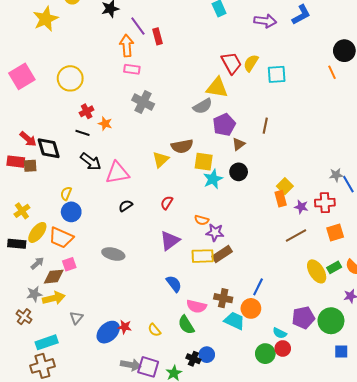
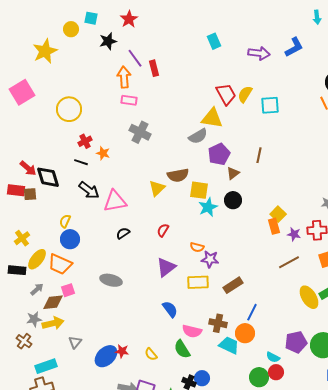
pink square: (22, 76) -> (22, 92), moved
brown rectangle: (222, 254) -> (233, 285), moved

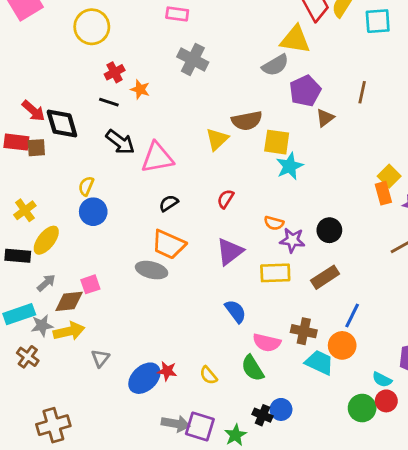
black circle: (233, 200) -> (329, 230), moved
orange trapezoid: (60, 264) -> (169, 244), moved
cyan rectangle: (46, 366) -> (19, 314), moved

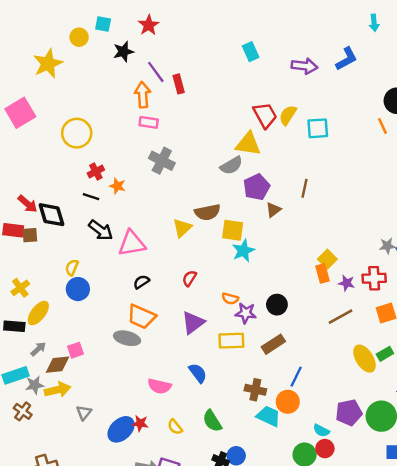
pink semicircle: (267, 343) -> (159, 386), moved

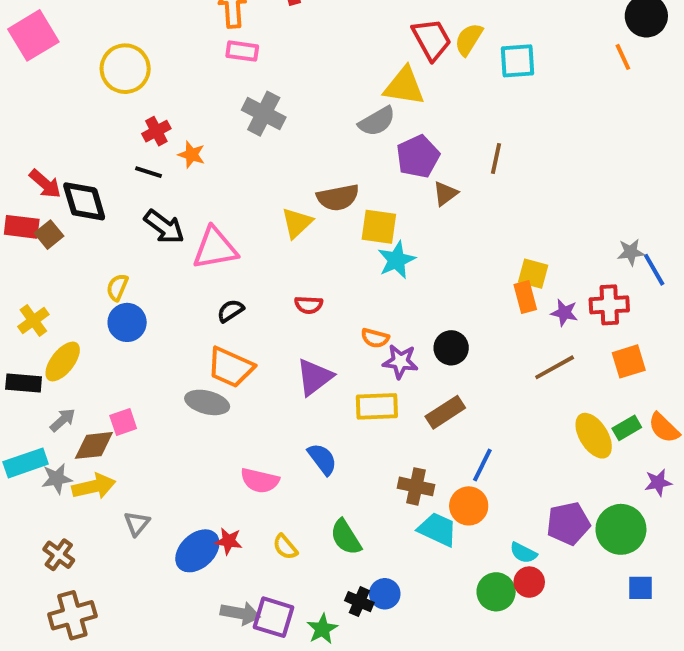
brown square: (30, 235) -> (49, 235), turned -35
yellow square: (327, 259) -> (533, 274), turned -30
red semicircle: (189, 278) -> (309, 305), turned -119
brown cross: (23, 411) -> (59, 555), moved

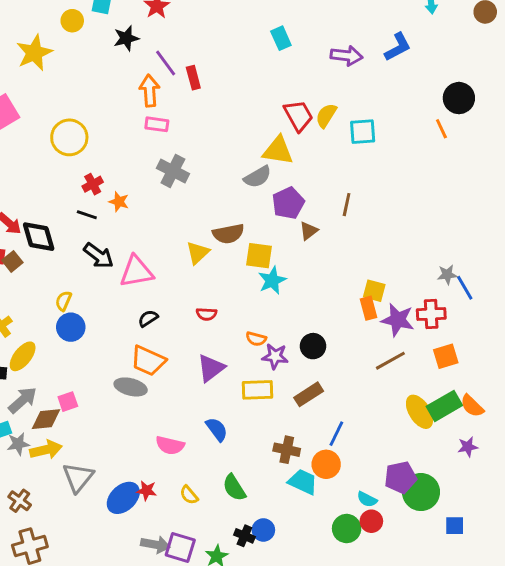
purple star: (564, 313) -> (398, 320), size x1.6
gray arrow: (63, 420) -> (23, 400), size x1.5
green rectangle: (627, 428) -> (444, 406), size x1.6
gray triangle: (137, 524) -> (78, 477), size x1.6
green circle: (621, 529) -> (421, 492), moved

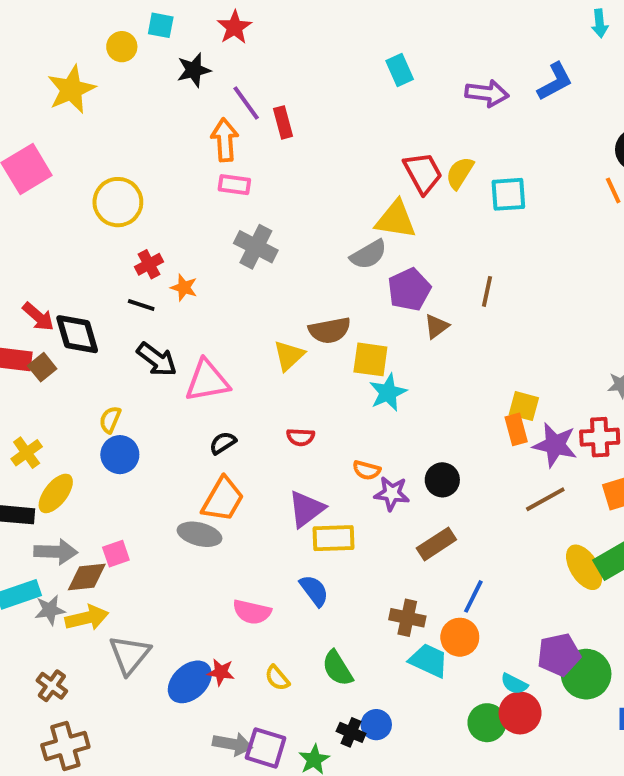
orange trapezoid: (148, 361) -> (223, 499), turned -84
yellow rectangle: (258, 390) -> (334, 538), moved
gray arrow: (23, 400) -> (56, 552), turned 44
red circle: (371, 521) -> (520, 713), size x1.4

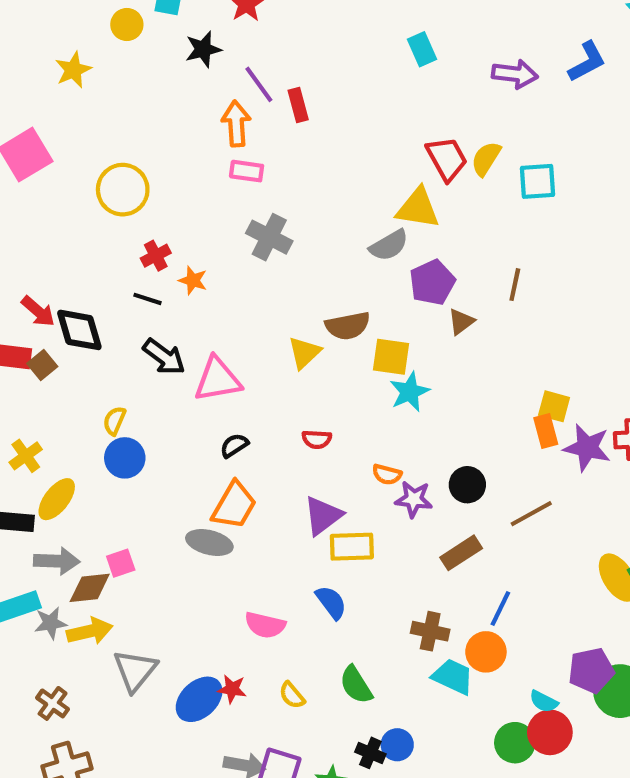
yellow star: (71, 89) -> (73, 70), size x0.7
brown line: (545, 499) -> (531, 514), moved

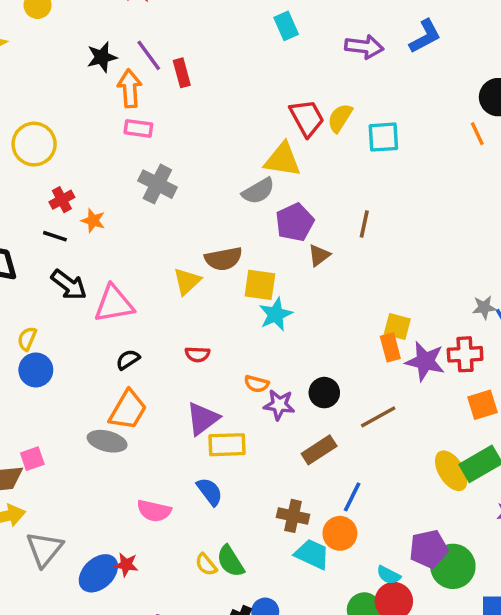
black star: (203, 49) -> (102, 57), moved
yellow semicircle: (292, 695) -> (206, 565), moved

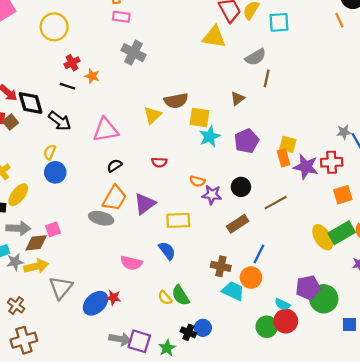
gray semicircle: (258, 191) -> (256, 57), moved
purple pentagon: (295, 222) -> (247, 141), moved
black arrow: (69, 285) -> (60, 121), moved
purple triangle: (203, 419) -> (145, 204), moved

